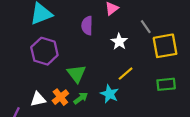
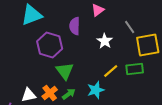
purple hexagon: (44, 51) -> (50, 45), moved
green rectangle: (166, 84) -> (135, 69), moved
cyan star: (110, 94) -> (96, 90), turned 30

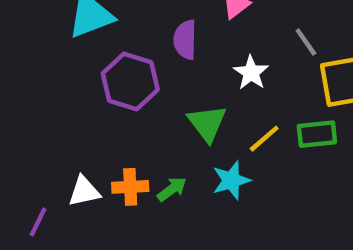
green triangle: (65, 71) -> (207, 123), moved
orange cross: (50, 93) -> (130, 187), turned 35

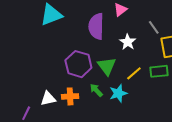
purple semicircle: (185, 40) -> (96, 26), size x1.4
purple hexagon: (130, 81) -> (78, 64), moved
green arrow: (172, 189) -> (96, 90), moved, turned -96

